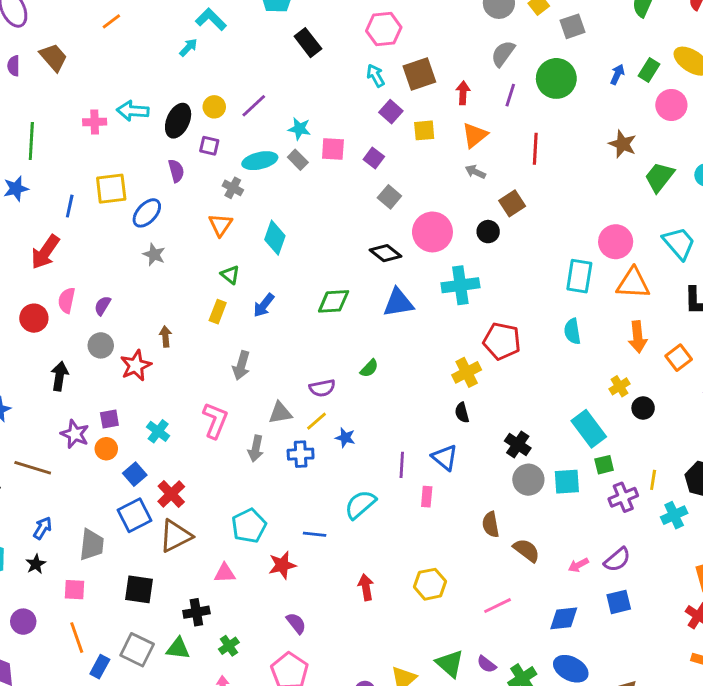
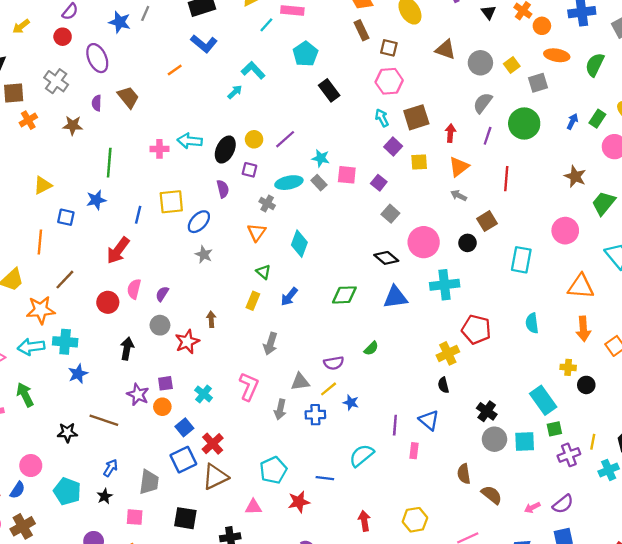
pink circle: (616, 242) -> (565, 231), moved
cyan rectangle: (579, 276) -> (521, 260), moved
yellow cross: (620, 386) -> (568, 367), turned 35

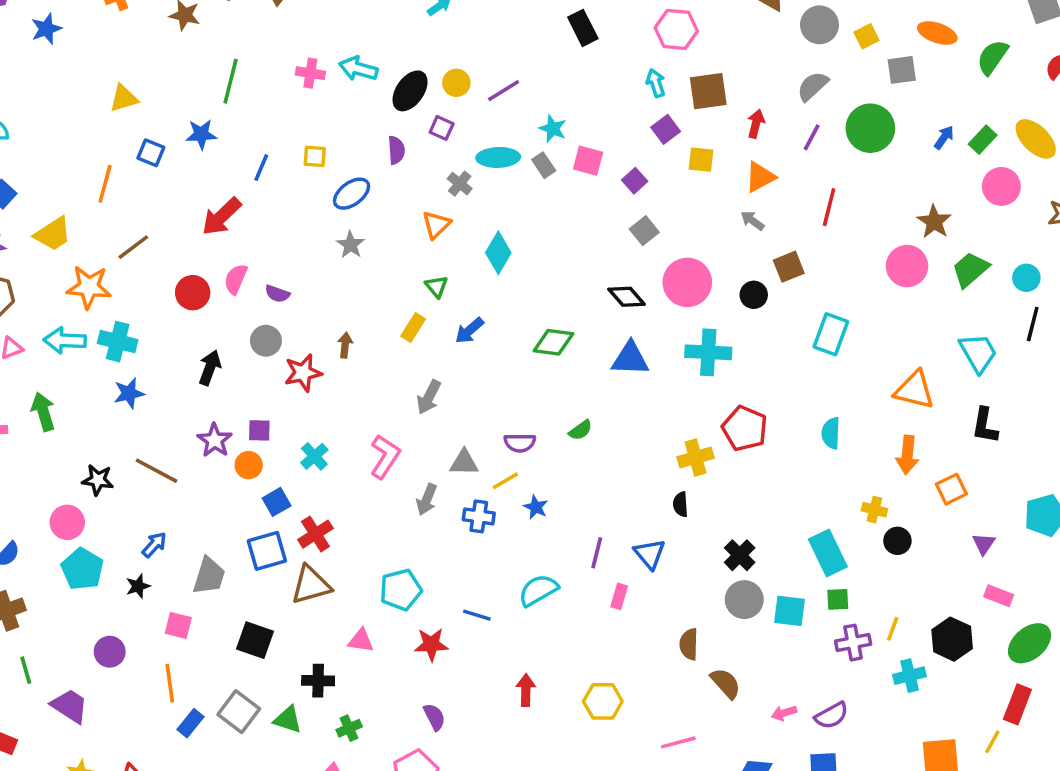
yellow square: (171, 202) -> (315, 156), size x0.6
pink circle: (565, 231) -> (907, 266), moved
purple semicircle: (162, 294) -> (277, 294), turned -112
pink circle: (31, 466) -> (67, 522), moved

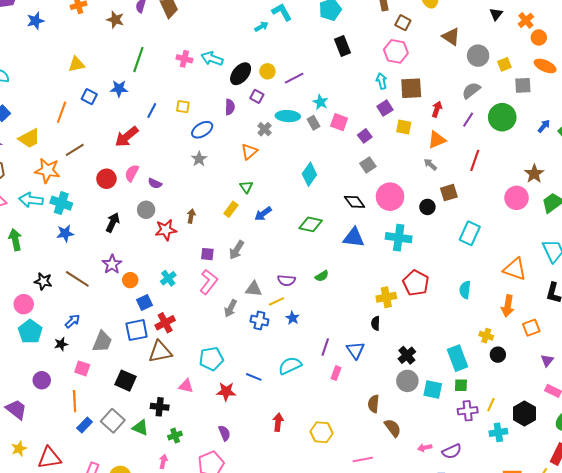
cyan diamond: (498, 253) -> (309, 174), moved
purple square: (259, 430) -> (207, 254), moved

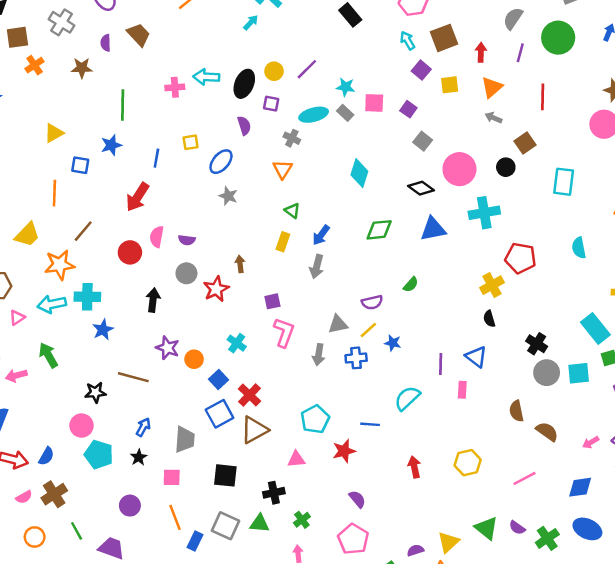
gray arrow: (237, 250) -> (317, 267), moved

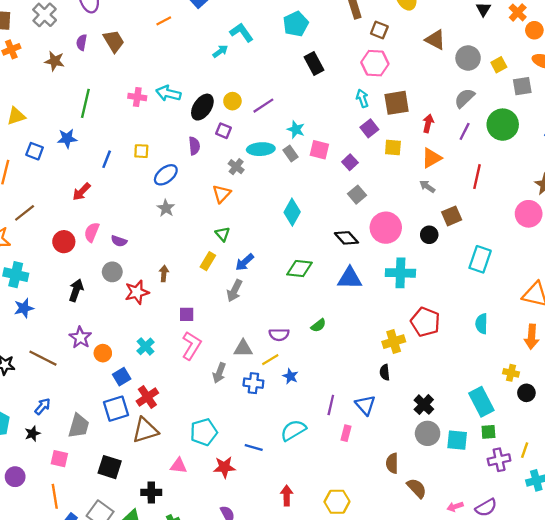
red arrow: (137, 197) -> (81, 192), size x0.7

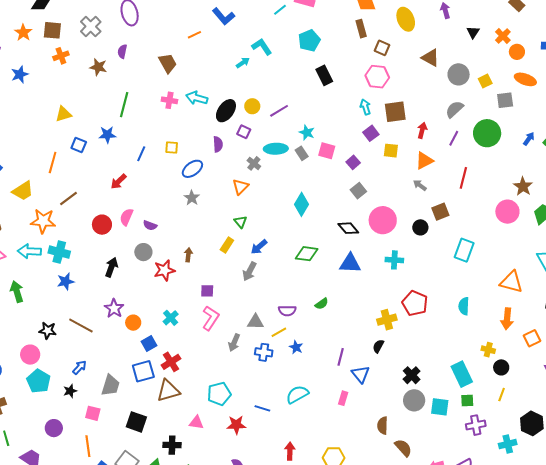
brown trapezoid: (114, 41) -> (168, 63), moved
cyan cross: (400, 273) -> (394, 260), size x0.7
black semicircle: (385, 372) -> (378, 346), turned 32
purple line: (331, 405) -> (341, 357), moved
yellow line: (525, 450) -> (502, 395), moved

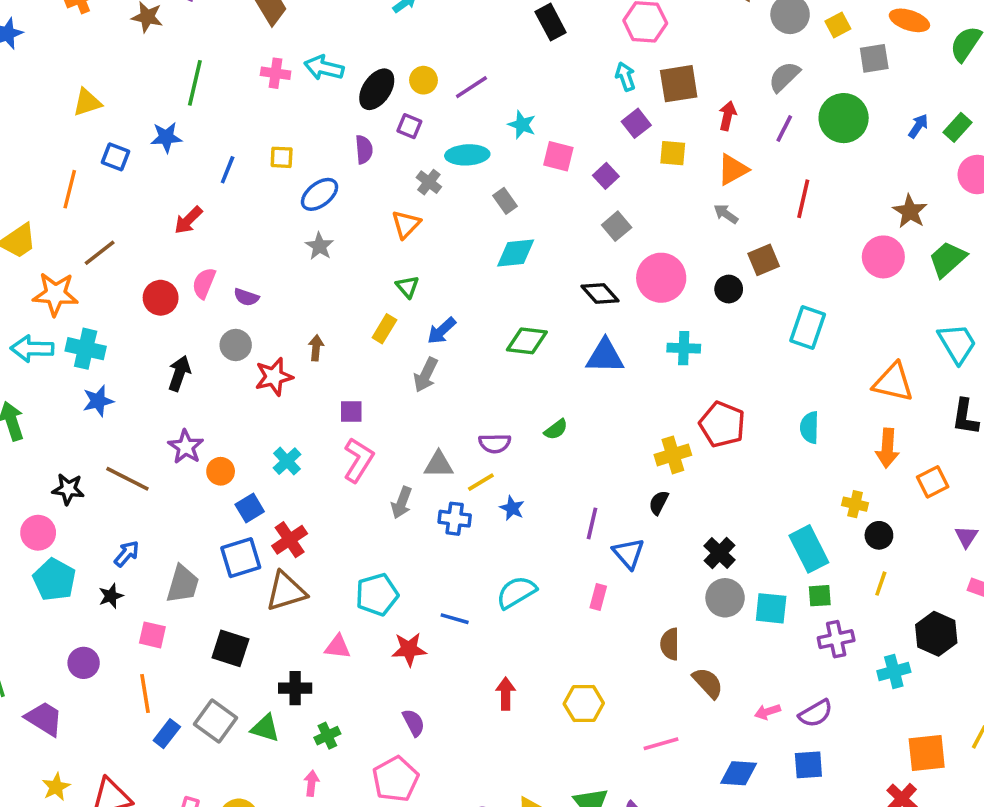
gray rectangle: (302, 153) -> (505, 201), moved
cyan diamond: (302, 204) -> (516, 253), turned 55

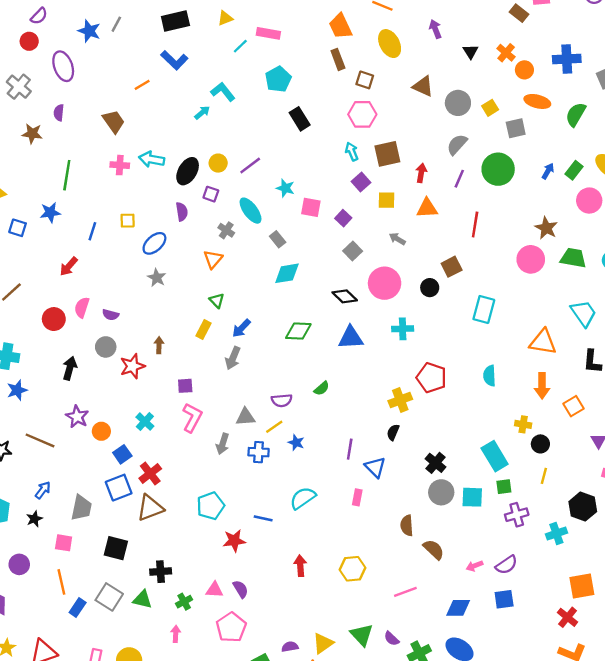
cyan ellipse: (467, 155) -> (251, 211), turned 60
orange triangle: (733, 170) -> (427, 208), turned 30
gray arrow: (726, 214) -> (397, 239), moved
green trapezoid: (948, 259) -> (573, 258), turned 56
pink triangle: (338, 647) -> (215, 590), moved

